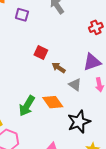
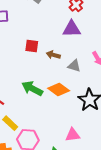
purple triangle: (92, 62) -> (72, 29), moved, turned 36
green arrow: (27, 106) -> (32, 88), moved, turned 105

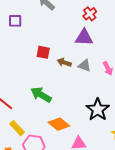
gray triangle: (74, 66) -> (85, 66), moved
orange diamond: (59, 89) -> (59, 124), moved

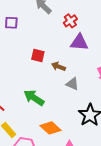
red cross: (90, 14) -> (70, 21), moved
gray triangle: (85, 66) -> (72, 84), moved

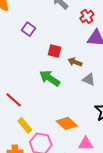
purple square: (11, 23) -> (28, 29), moved, turned 32
green arrow: (34, 98) -> (50, 78), moved

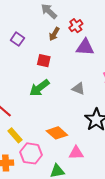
brown arrow: (75, 62) -> (54, 34), moved, turned -80
green arrow: (50, 78) -> (39, 88), turned -70

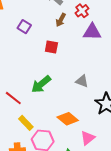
green arrow: (39, 88) -> (41, 84), moved
gray triangle: (78, 89) -> (82, 81), moved
pink triangle: (76, 153) -> (88, 138), turned -35

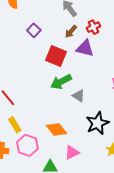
purple triangle: (92, 32) -> (85, 48), moved
red square: (51, 47) -> (56, 56), size x1.5
green arrow: (41, 84) -> (61, 82), moved

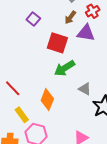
gray triangle: (79, 96) -> (85, 89), moved
orange diamond: (56, 130) -> (47, 100), moved, turned 65

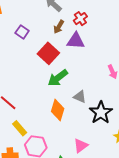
red square: (57, 43) -> (48, 53), turned 30
orange diamond: (47, 100) -> (58, 110), moved

